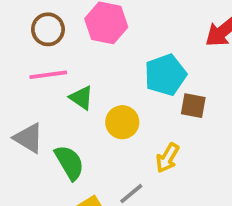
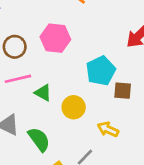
yellow arrow: (167, 158) -> (108, 129), turned 90

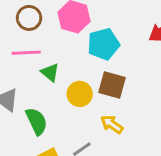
cyan pentagon: (101, 71) -> (103, 44), moved
brown square: (123, 91) -> (112, 85), moved, size x1.4

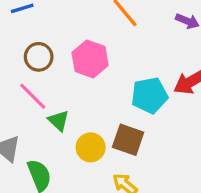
cyan pentagon: (103, 44) -> (150, 95), moved
pink line: (26, 53) -> (33, 96), turned 44

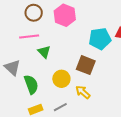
pink line: (33, 96) -> (29, 36), turned -54
yellow circle: (91, 147) -> (61, 79), moved

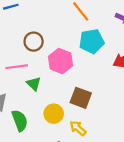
brown circle: (34, 13) -> (34, 42), moved
pink hexagon: (65, 15) -> (61, 61), moved
cyan pentagon: (100, 39) -> (92, 41), moved

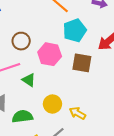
brown square: (81, 98) -> (82, 63), moved
green semicircle: (20, 121) -> (22, 116), turned -66

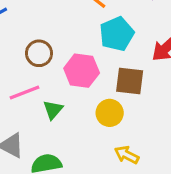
green triangle: (29, 80) -> (53, 110), turned 40
yellow circle: (52, 104) -> (110, 113), moved

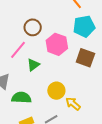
pink line: (24, 92) -> (18, 50), turned -42
yellow circle: (110, 113) -> (56, 91), moved

